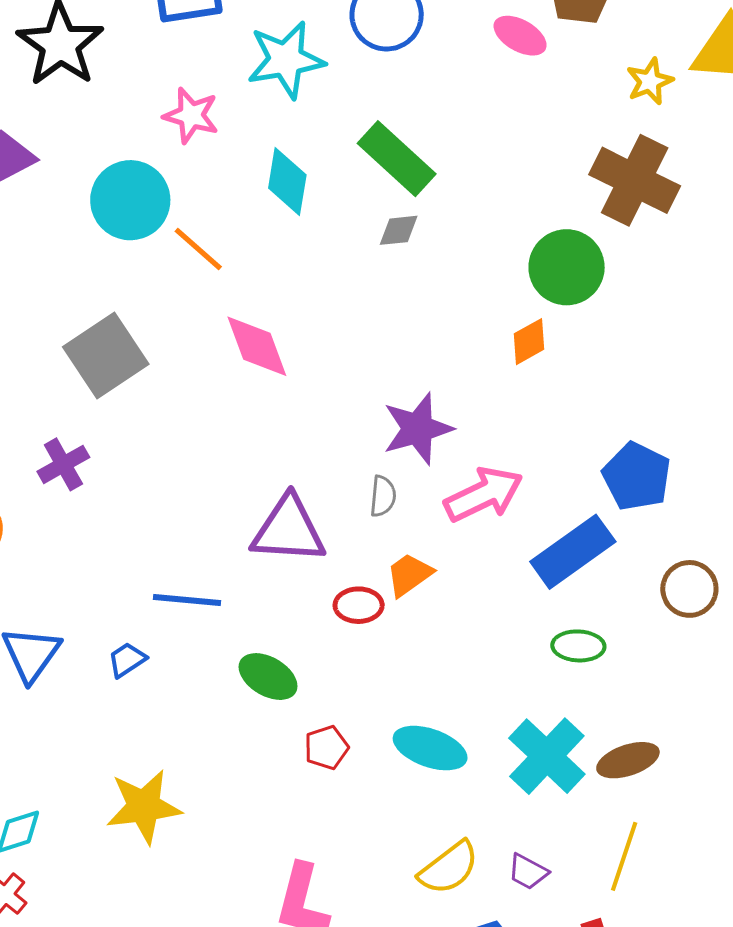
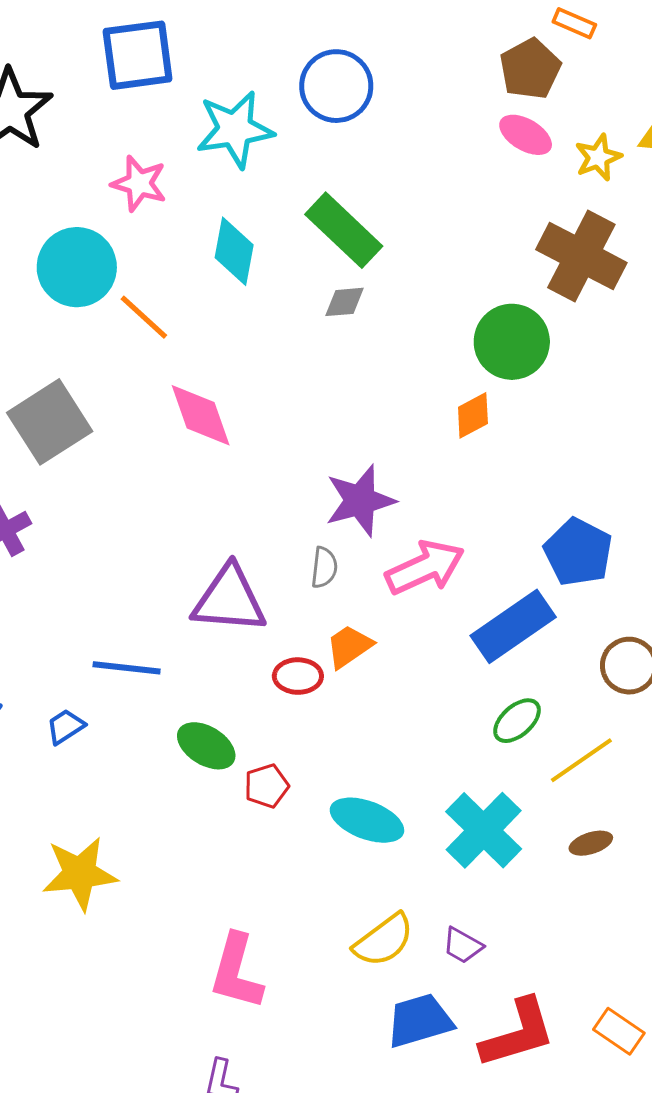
pink ellipse: (520, 36) -> (526, 135), moved
green ellipse: (578, 646) -> (517, 721), turned -45
red pentagon: (326, 747) -> (267, 786), moved
brown ellipse: (628, 760) -> (591, 843), moved, size x0.7
yellow line: (624, 856) -> (581, 760), moved, turned 36

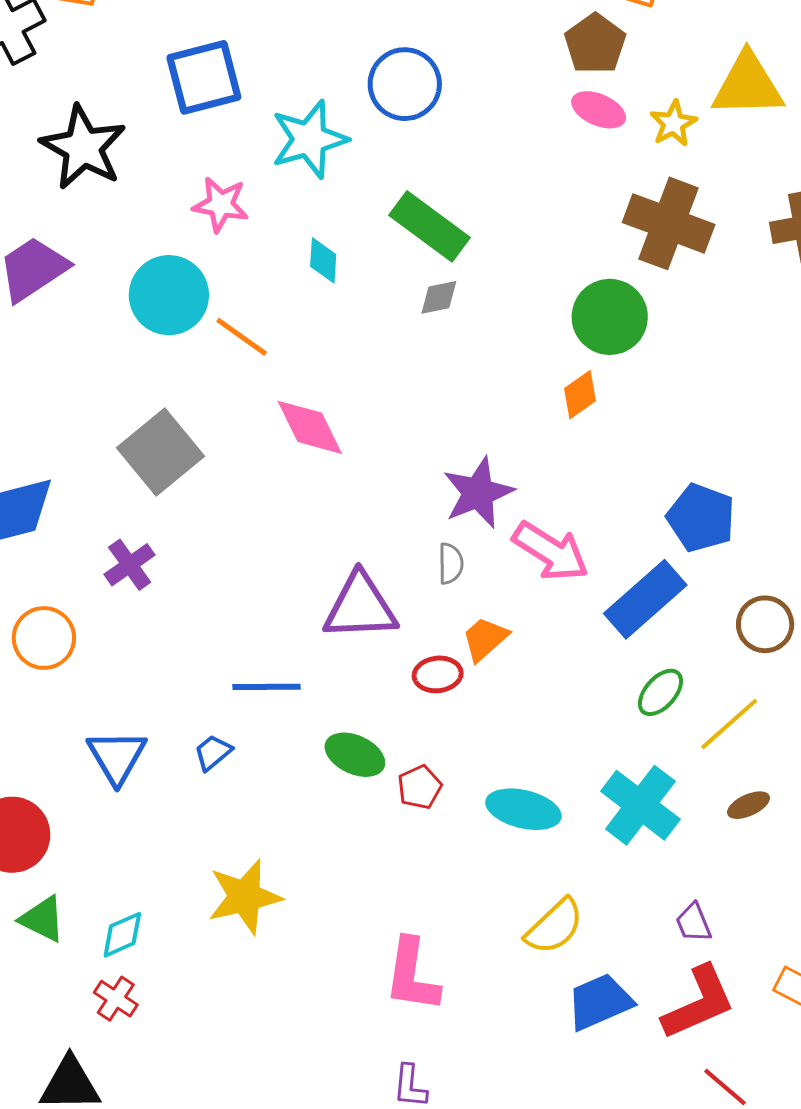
cyan diamond: (234, 251) -> (323, 260), size x0.7
pink arrow: (425, 567) -> (551, 551), turned 64
purple trapezoid: (463, 945) -> (693, 923), moved, turned 45

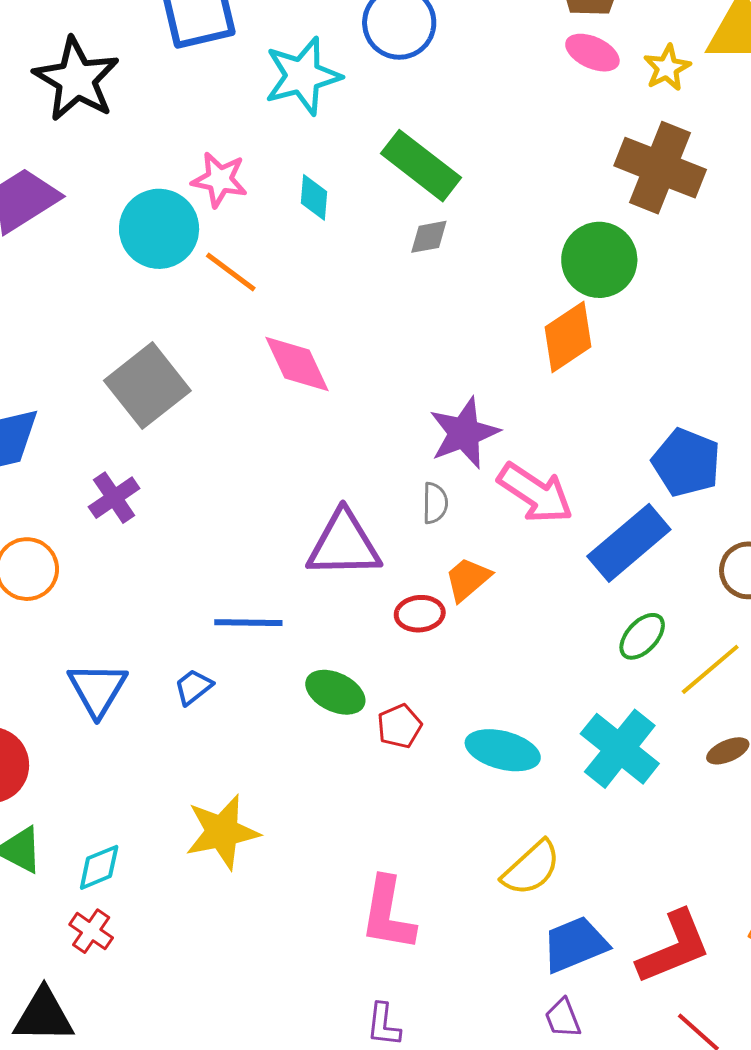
pink star: (221, 205) -> (219, 180), moved
orange diamond: (580, 395) -> (568, 337), size x1.5
purple trapezoid: (693, 923) -> (563, 1018), moved

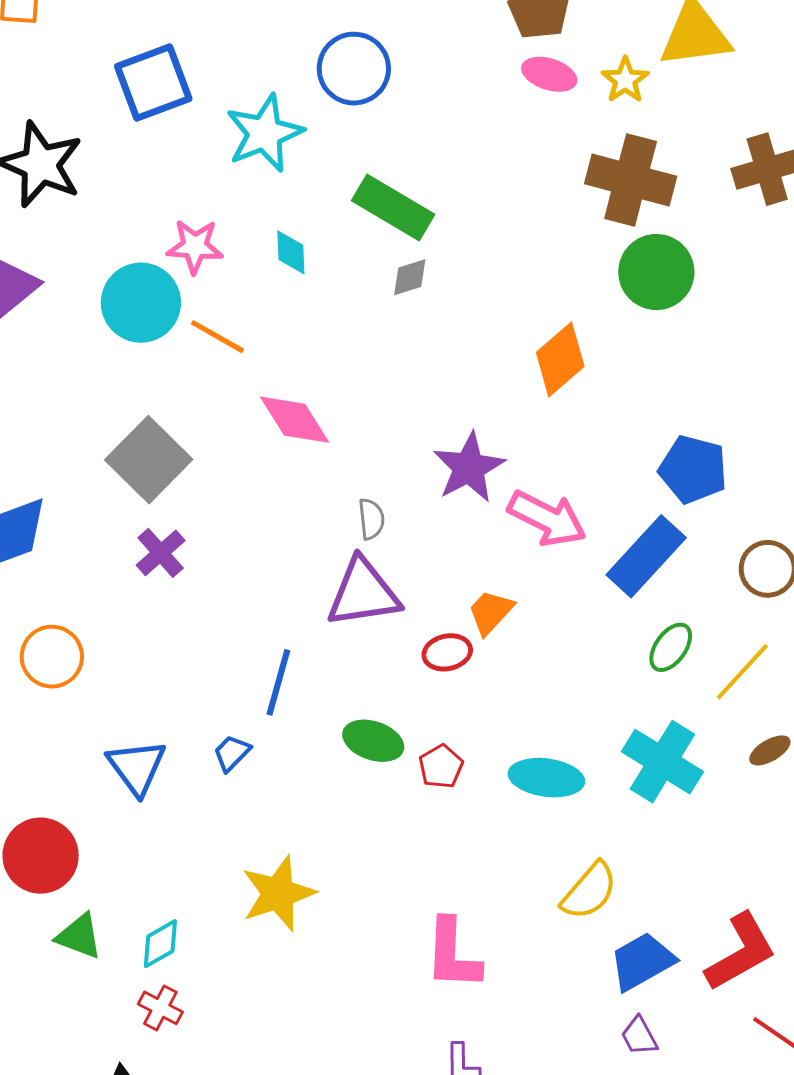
green circle: (599, 260) -> (656, 272), moved
purple cross: (114, 498) -> (161, 553), moved
gray semicircle: (435, 503) -> (371, 519), moved
blue line: (248, 623) -> (278, 682), turned -68

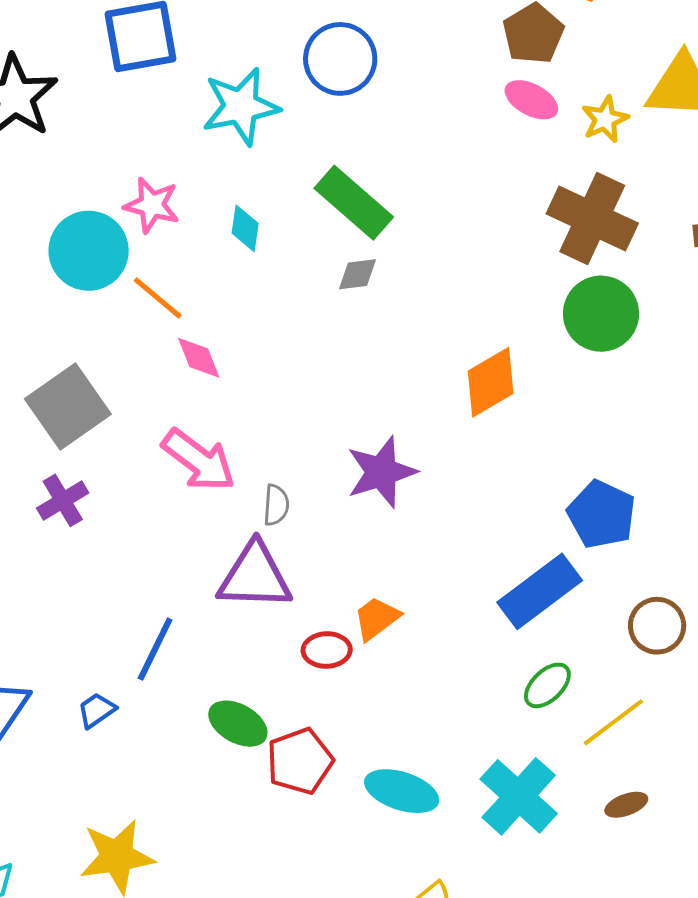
pink diamond: (295, 420) -> (199, 358), moved, size x0.7
pink arrow: (547, 518) -> (199, 460), moved
red pentagon: (441, 766) -> (300, 761), size x1.5

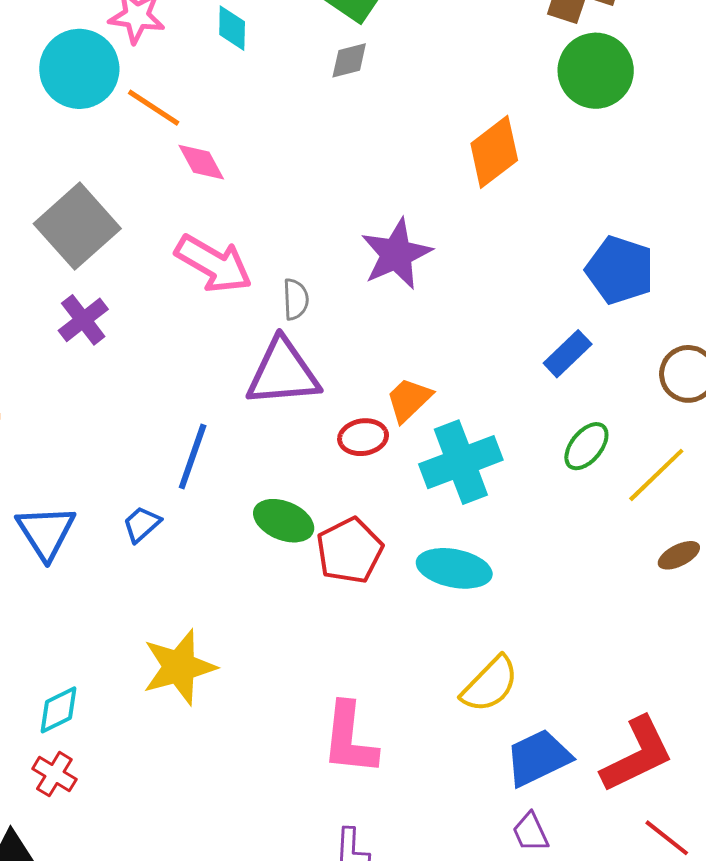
blue rectangle: (540, 591) -> (568, 354), size x0.6
cyan cross: (519, 796) -> (461, 462), moved, turned 34

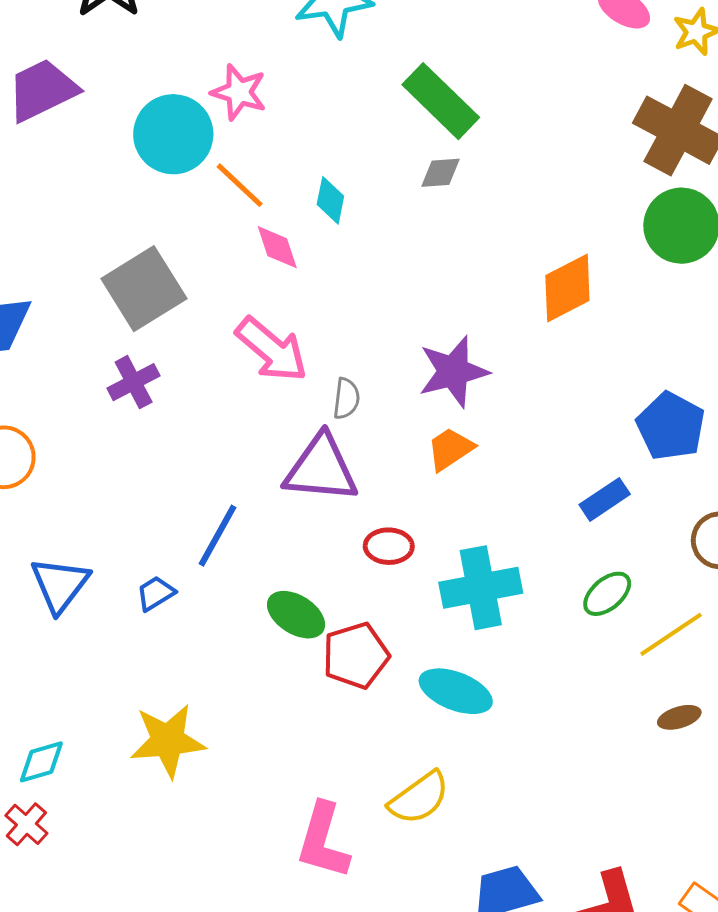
cyan diamond: (232, 28) -> (330, 200), moved
orange trapezoid: (409, 400) -> (450, 449), moved
yellow semicircle: (490, 684) -> (419, 798), moved

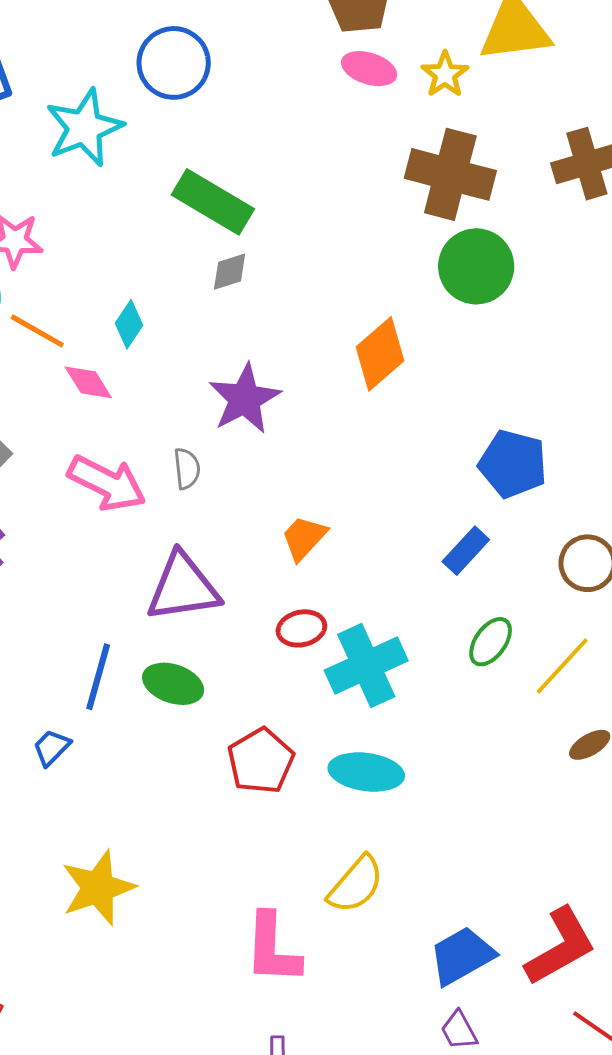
cyan diamond: (330, 200) -> (129, 324), turned 36
purple star: (453, 372) -> (245, 399), moved
gray semicircle: (346, 399) -> (187, 469), moved
red ellipse: (389, 546) -> (301, 628), moved
green ellipse: (296, 615) -> (173, 684), moved

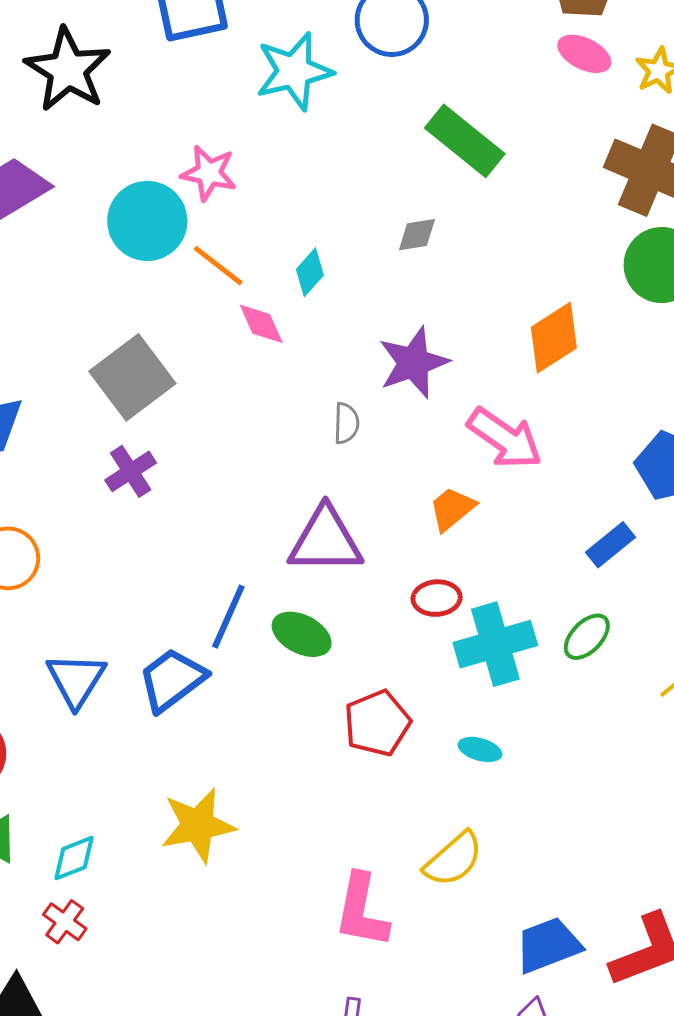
green rectangle: (213, 202) -> (465, 141), moved
pink arrow: (107, 483) -> (505, 438), moved
green ellipse: (491, 642) -> (587, 637), moved
blue trapezoid: (52, 747) -> (172, 680), size x1.8
cyan ellipse: (366, 772) -> (480, 749), size x0.6

